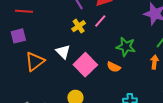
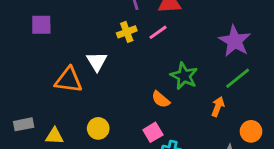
orange triangle: (35, 61) -> (69, 80), moved, turned 30
pink square: (85, 65) -> (153, 132), moved, size x0.6

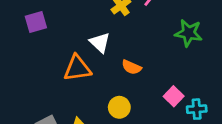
orange semicircle: (161, 99) -> (131, 67), moved

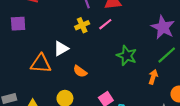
white triangle: (100, 43) -> (61, 49), turned 35

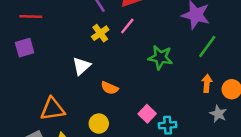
orange triangle: (41, 64) -> (52, 109), moved
orange arrow: (153, 77) -> (207, 83), moved

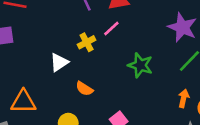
yellow cross: (100, 33) -> (87, 42), moved

